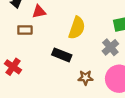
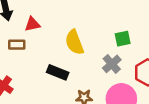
yellow semicircle: (77, 28) -> (74, 42), turned 140

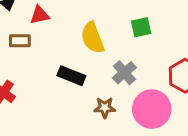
green square: (123, 39) -> (141, 27), moved
gray cross: (112, 64) -> (124, 73), moved

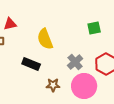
green square: (141, 27) -> (94, 28), moved
gray cross: (124, 73) -> (75, 62), moved

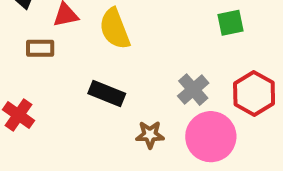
yellow semicircle: (45, 39) -> (115, 29), moved

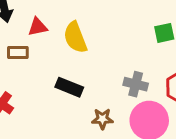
gray cross: (193, 90) -> (136, 84), turned -35

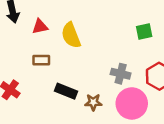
brown rectangle: (18, 52) -> (41, 60), moved
black rectangle: (69, 87) -> (66, 91), moved

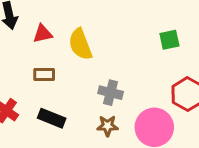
gray cross: (121, 74) -> (111, 93), moved
black rectangle: (66, 91) -> (52, 118), moved

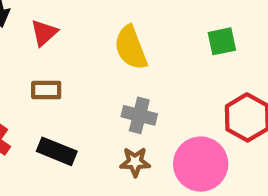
red triangle: (43, 34) -> (44, 33), turned -30
yellow semicircle: (80, 44) -> (131, 48), moved

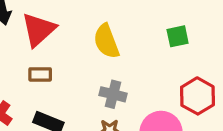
red triangle: (44, 33) -> (38, 30), size x1.6

